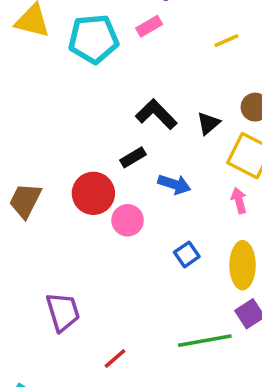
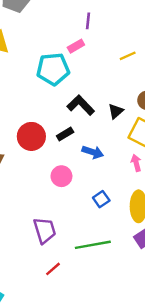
cyan pentagon: (93, 39) -> (53, 69), moved
red circle: (93, 193) -> (31, 136), moved
purple trapezoid: (63, 312) -> (45, 230), moved
green line: (205, 341) -> (93, 245), moved

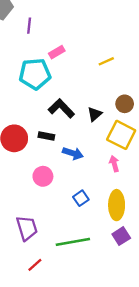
purple line: (88, 21) -> (29, 26), moved
black rectangle: (65, 134) -> (46, 136), turned 42

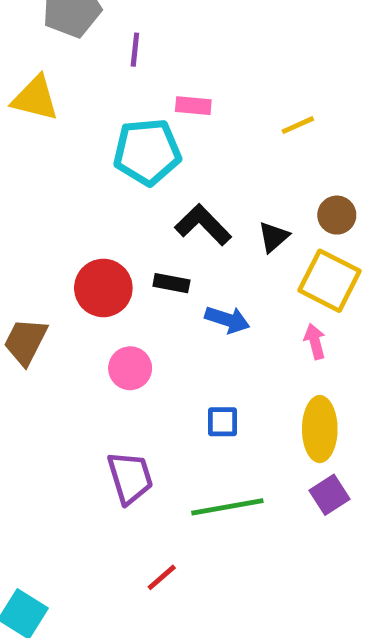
pink rectangle: (57, 52) -> (193, 106), turned 35
pink circle: (43, 176) -> (130, 368), moved
blue square: (81, 198) -> (222, 422), moved, turned 35
red line: (35, 265) -> (162, 577), moved

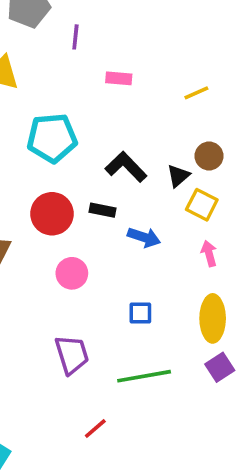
cyan pentagon: (147, 152) -> (52, 138), moved
brown circle: (337, 215) -> (209, 156), moved
yellow square: (329, 281) -> (202, 205), moved, size x0.7

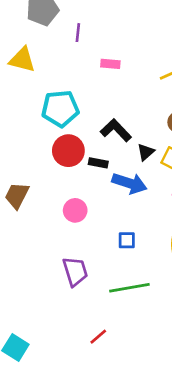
black triangle: (178, 176) -> (146, 152), moved
red circle: (52, 214) -> (68, 151), moved
blue arrow: (144, 237) -> (129, 183), size x1.4
red line: (95, 429) -> (98, 337), moved

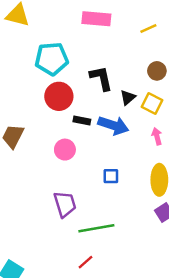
pink rectangle: (110, 64) -> (96, 19), size x1.6
black L-shape: (116, 130) -> (101, 78), turned 32
black rectangle: (98, 163) -> (82, 121), moved
green line: (129, 288) -> (96, 228), moved

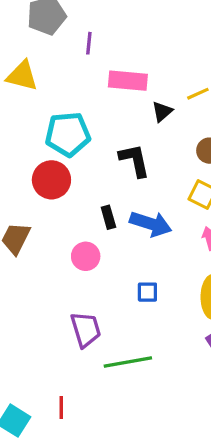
red circle: (59, 96) -> (51, 180), moved
black triangle: (128, 98) -> (162, 112), moved
black rectangle: (82, 121) -> (108, 217), turned 63
red line: (85, 262) -> (61, 408), moved, turned -49

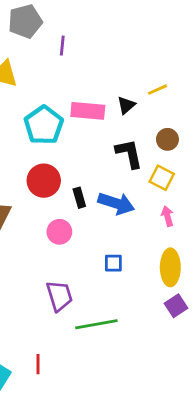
pink rectangle: (128, 81) -> (88, 111), moved
cyan pentagon: (68, 134) -> (44, 125), turned -30
black L-shape: (134, 160) -> (129, 154), moved
red circle: (51, 180) -> (44, 181), moved

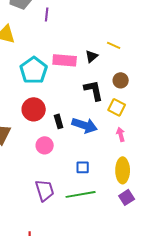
yellow line: (157, 90) -> (114, 45), turned 48
green line: (96, 324) -> (81, 194), moved

